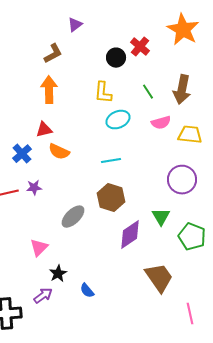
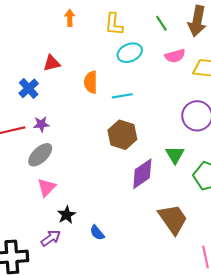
orange arrow: (49, 90) -> (70, 18), moved, size x0.6
orange semicircle: (59, 152) -> (91, 82), moved, turned 65
gray ellipse: (73, 217) -> (40, 155), moved

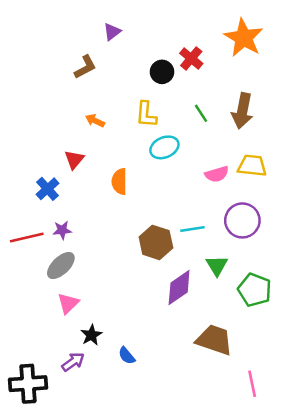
orange arrow: (70, 18) -> (95, 121), moved, turned -63
pink semicircle: (175, 56) -> (217, 174), moved
red triangle: (52, 63) -> (74, 160), turned -36
cyan line: (122, 96) -> (192, 229), moved
brown trapezoid: (173, 219) -> (214, 340), turned -36

